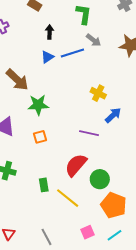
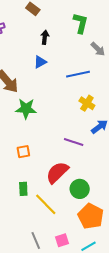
gray arrow: (93, 40) -> (98, 49), moved
blue line: (72, 53) -> (78, 74), moved
orange square: (40, 137) -> (23, 152), moved
gray line: (46, 237) -> (36, 240), moved

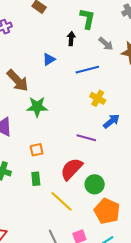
black arrow: (45, 37) -> (71, 39), moved
green rectangle: (23, 189) -> (36, 179), moved

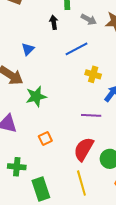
blue triangle: (49, 59) -> (28, 49), moved
green rectangle: (36, 179) -> (41, 189), moved, size x1.6
yellow line: (62, 201) -> (81, 183), turned 45

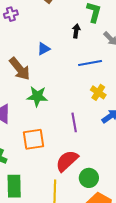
purple line: (91, 115) -> (74, 122), moved, turned 60
orange square: (45, 138) -> (34, 139), size x1.6

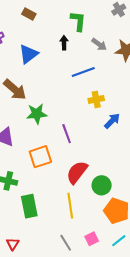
blue triangle: (44, 49) -> (28, 54), moved, size x1.5
yellow cross: (98, 92) -> (96, 99), turned -35
purple line: (74, 122) -> (67, 134), moved

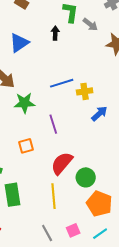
gray arrow: (99, 44) -> (90, 24), moved
blue line: (83, 72) -> (62, 83), moved
orange square: (40, 157) -> (26, 146), size x0.7

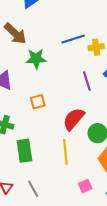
purple line: (53, 124) -> (87, 81), moved
gray line: (47, 233) -> (33, 189), moved

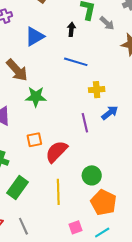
blue line: (73, 39) -> (76, 62), moved, turned 30
red semicircle: (74, 119) -> (56, 152), moved
green rectangle: (24, 151) -> (17, 188), turned 40

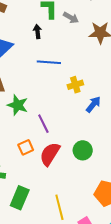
green star: (36, 97) -> (18, 105), turned 30
purple line: (85, 123) -> (43, 124), moved
green circle: (92, 175) -> (83, 150), moved
yellow line: (58, 192) -> (59, 207), moved

